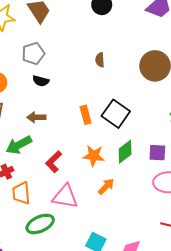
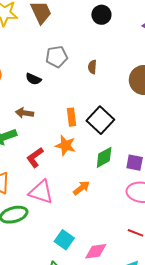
gray pentagon: (33, 54) -> (57, 57), moved
orange star: (94, 156) -> (65, 145), moved

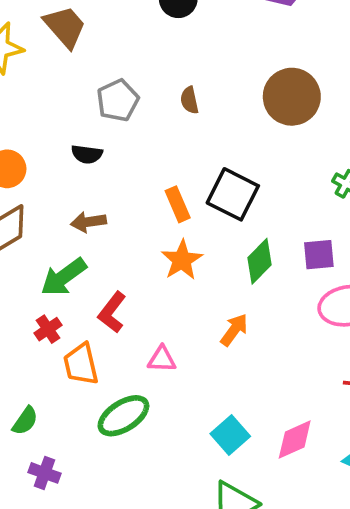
orange star: (65, 145) -> (182, 260), turned -30
red L-shape: (35, 157) -> (112, 312), moved
pink triangle: (41, 192) -> (162, 359), size x0.6
cyan square: (64, 240) -> (230, 435), turned 30

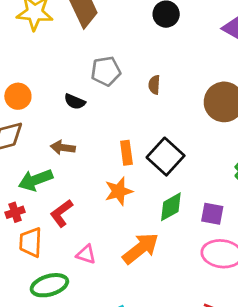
orange arrow: (234, 330) -> (141, 248), size x1.6

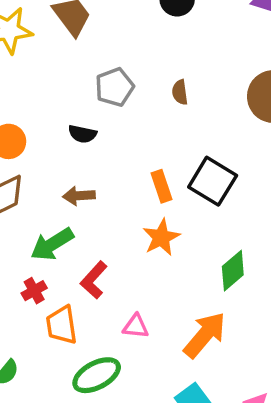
green diamond: (171, 207) -> (233, 271), moved
orange arrow: (141, 248) -> (205, 335), moved

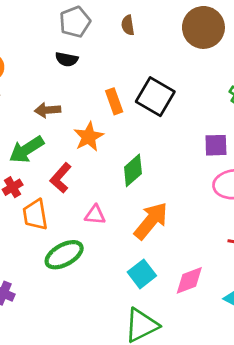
black semicircle: (82, 134) -> (67, 59), moved
orange star: (161, 237) -> (89, 137), moved
green diamond: (233, 271) -> (133, 170), moved

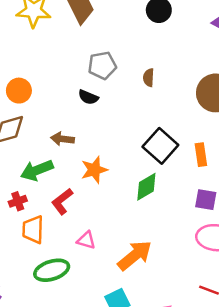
orange rectangle: (114, 101) -> (201, 155), moved
green diamond: (133, 170) -> (146, 187), moved

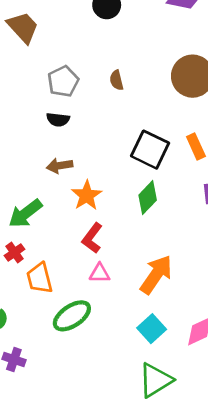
brown arrow: (62, 139) -> (60, 166), moved
red L-shape: (62, 201) -> (92, 238), moved

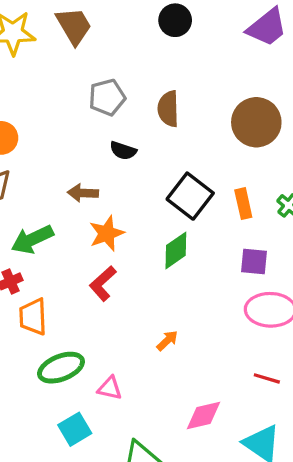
brown semicircle: (116, 80) -> (168, 109), size x1.5
black semicircle: (58, 120) -> (123, 151), moved
pink triangle: (100, 273) -> (110, 388), moved
orange arrow: (156, 275) -> (167, 341), size x0.5
cyan square: (152, 329) -> (75, 429), moved

